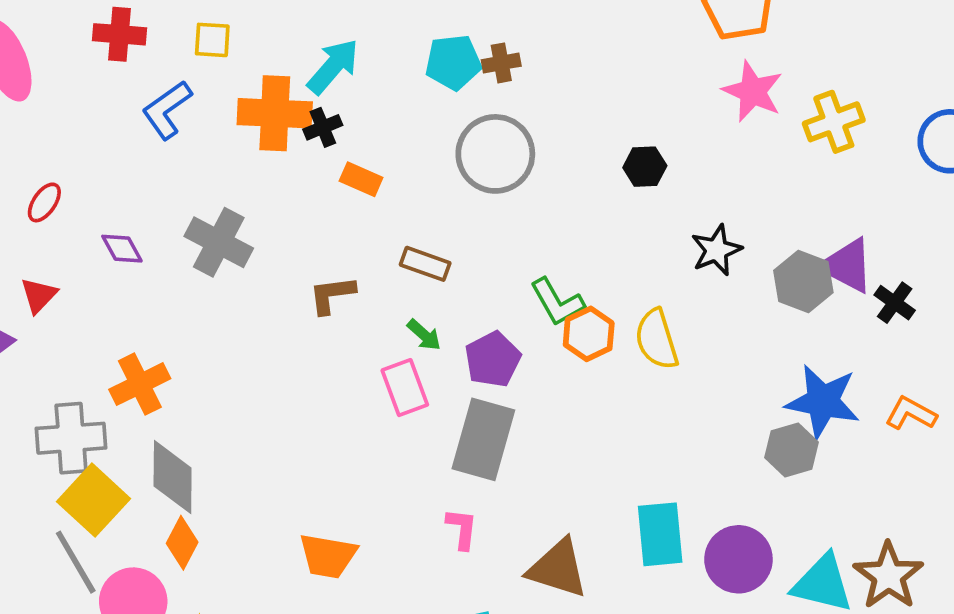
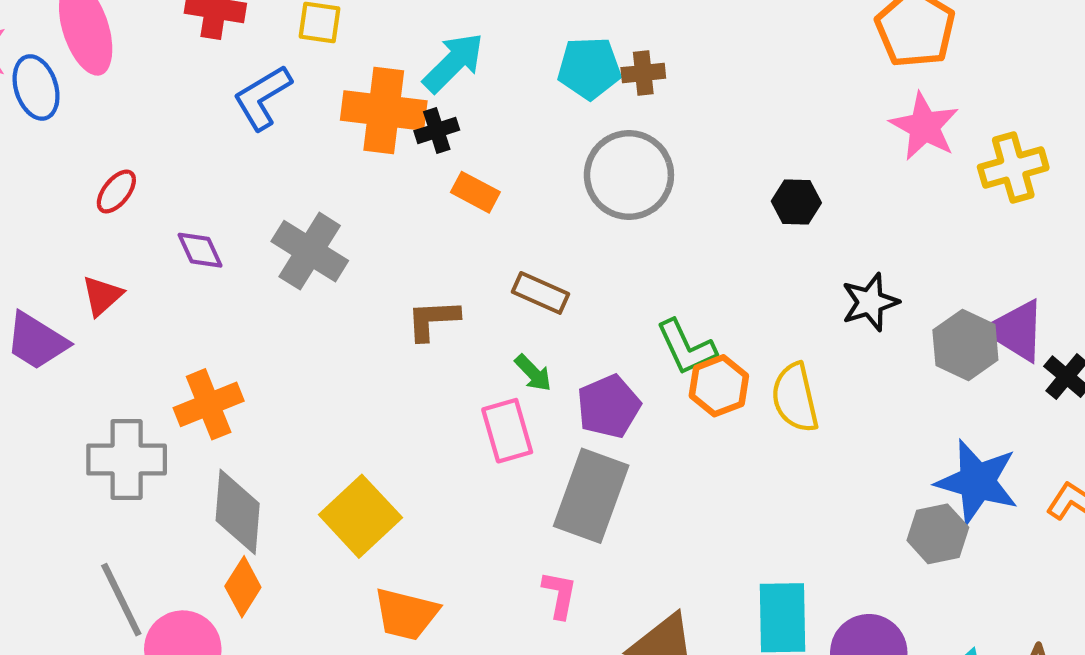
yellow square: (93, 500) -> (360, 516), moved

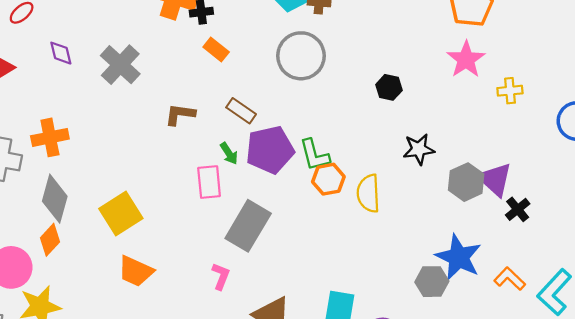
yellow cross: (1013, 167) -> (510, 91), size x0.7
purple pentagon: (609, 406) -> (270, 150), moved, size x1.4

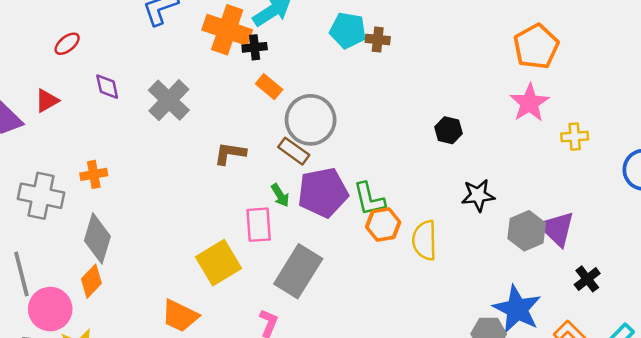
gray circle: (301, 56) -> (311, 120), moved
orange cross: (50, 137) -> (94, 174), size x0.7
black cross: (518, 209) -> (587, 279), moved
yellow square: (121, 213) -> (218, 263), moved

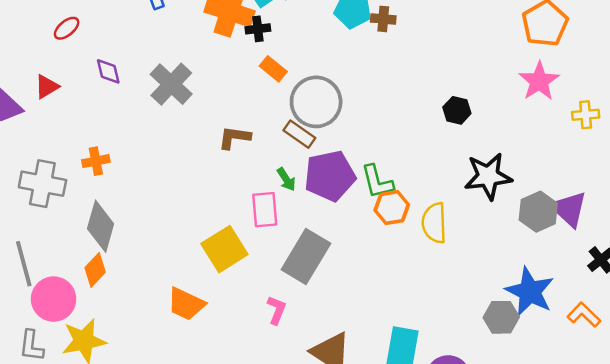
black star: (478, 195) -> (488, 176), size x1.4

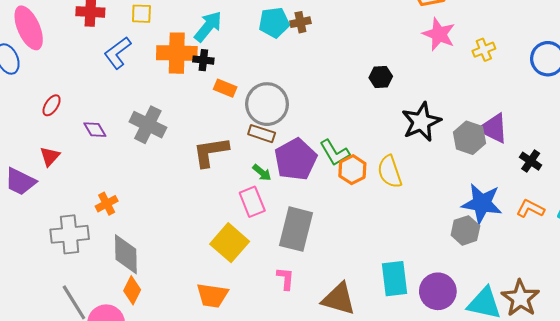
black cross: (258, 29) -> (203, 60), turned 30
brown L-shape: (234, 138) -> (211, 152), size x1.4

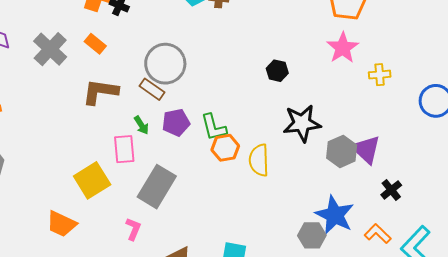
orange rectangle: (225, 88) -> (95, 44), moved
purple pentagon: (296, 159) -> (176, 122), size x0.7

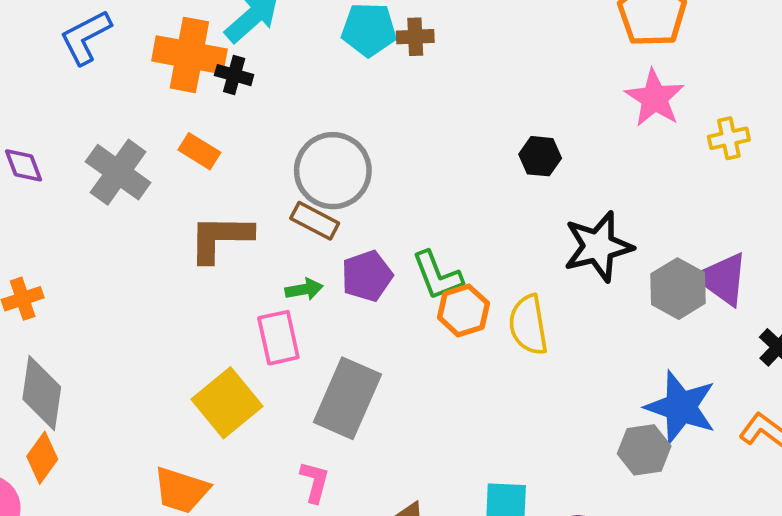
green arrow: (141, 125) -> (304, 289), turned -60

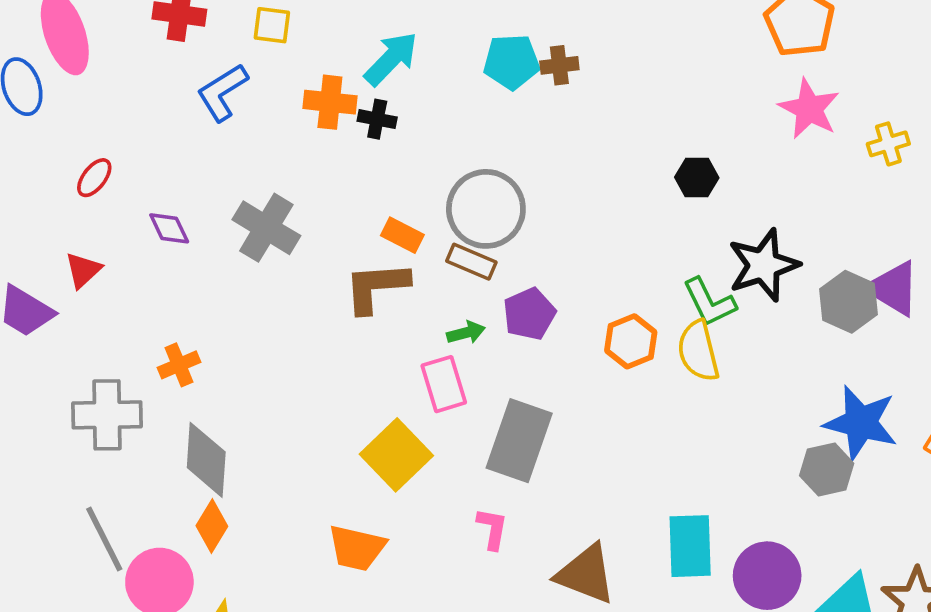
orange cross: (189, 55) -> (330, 102), size x0.7
orange rectangle: (199, 151) -> (402, 235), moved
green L-shape: (437, 275) -> (709, 302), moved

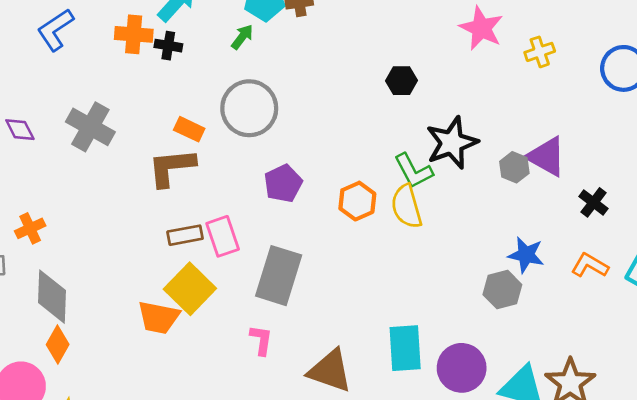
brown rectangle: (471, 262) -> (185, 235), moved, turned -32
gray hexagon: (848, 302) -> (514, 167), size x0.7
green arrow: (466, 333) -> (242, 37), moved, turned -36
blue star: (861, 423) -> (526, 255), size x0.7
orange trapezoid: (357, 548) -> (159, 317), moved

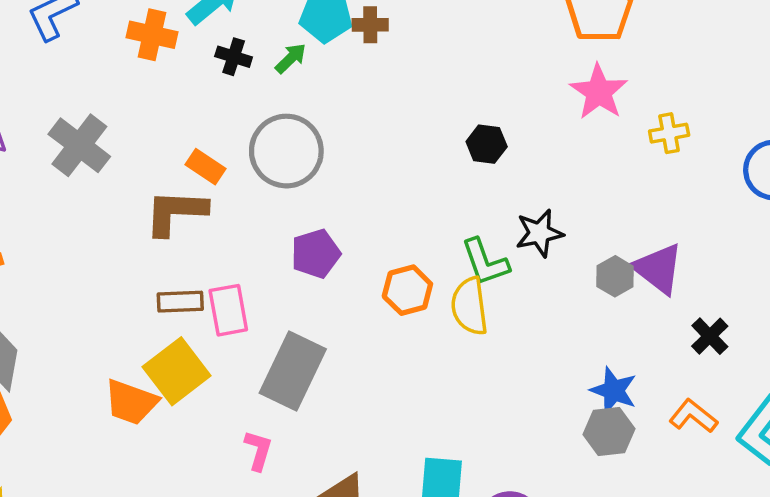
black cross: (168, 46) -> (234, 57), moved
black star: (452, 143) -> (539, 233), size x0.7
gray hexagon: (502, 290) -> (609, 432), moved

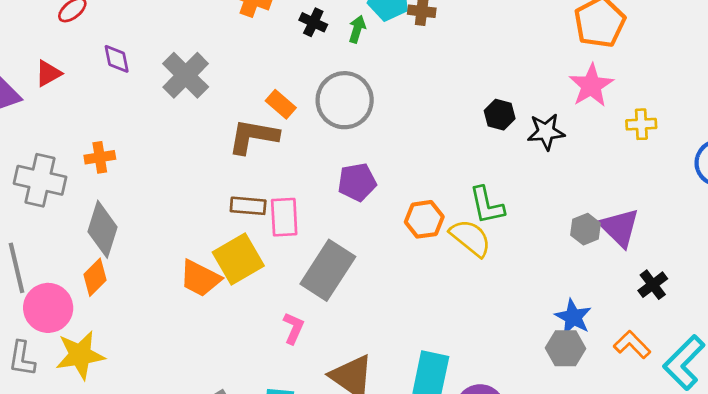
green arrow: (291, 58) -> (357, 29), turned -36
black star: (539, 233) -> (546, 132), moved
yellow semicircle: (470, 306) -> (470, 238), turned 129

